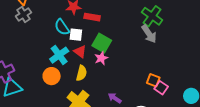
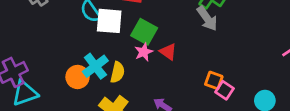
white square: (76, 35) -> (109, 21), size x1.5
red triangle: (80, 52) -> (168, 52), moved
cyan cross: (59, 55) -> (95, 66), moved

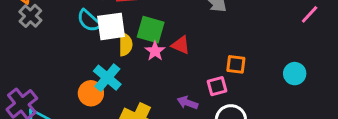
yellow semicircle: (118, 72) -> (125, 44), moved
pink square: (224, 90) -> (217, 86), moved, turned -36

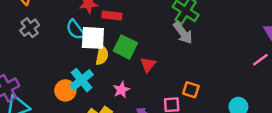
gray cross: (30, 16) -> (30, 28), moved
red triangle: (181, 45) -> (148, 65), turned 35
pink star: (155, 51) -> (121, 90), moved

